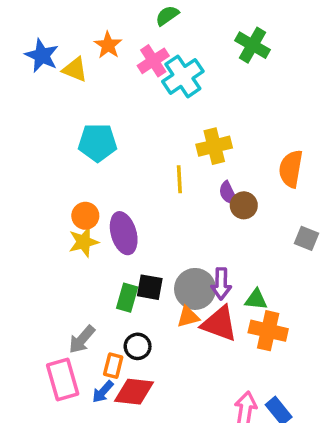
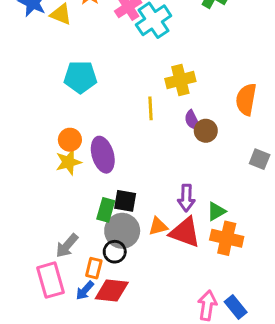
gray circle: (195, 289) -> (122, 231), moved
green triangle: (256, 299) -> (216, 211), turned -36

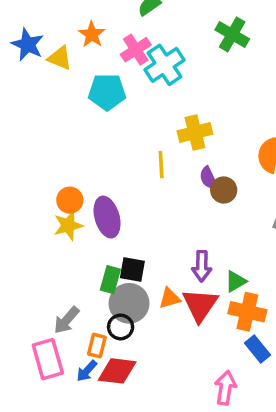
cyan pentagon: (80, 77) -> (107, 92), moved
red triangle: (185, 232) -> (200, 305), turned 44
blue rectangle: (236, 307) -> (258, 349), moved

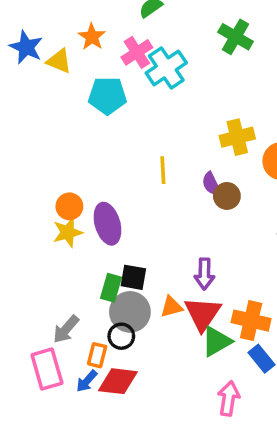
yellow cross: (195, 133) -> (237, 137), moved
green triangle: (236, 281) -> (216, 341), moved, size x1.4

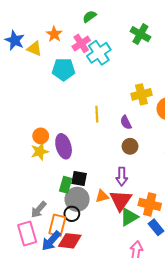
brown circle: (227, 196) -> (130, 146), moved
orange rectangle: (97, 355) -> (57, 225), size x1.5
blue arrow: (87, 381) -> (51, 241), size x1.5

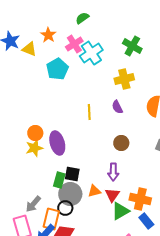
green cross: (140, 34) -> (132, 46), moved
cyan pentagon: (64, 69) -> (57, 69), turned -30
yellow cross: (141, 94) -> (124, 79), moved
purple semicircle: (126, 122) -> (117, 107), moved
red triangle: (121, 200) -> (112, 195), size x0.7

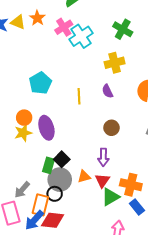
yellow triangle: (29, 49) -> (18, 22), moved
cyan pentagon: (57, 69) -> (40, 83), moved
black square: (72, 174) -> (62, 159), turned 35

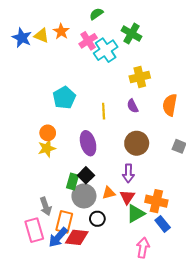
green cross: (123, 29) -> (132, 34), moved
purple ellipse: (46, 128) -> (88, 143), moved
brown circle: (112, 128) -> (137, 143), size x1.5
gray arrow: (22, 190) -> (46, 206), turned -60
black circle: (55, 194) -> (97, 219), moved

